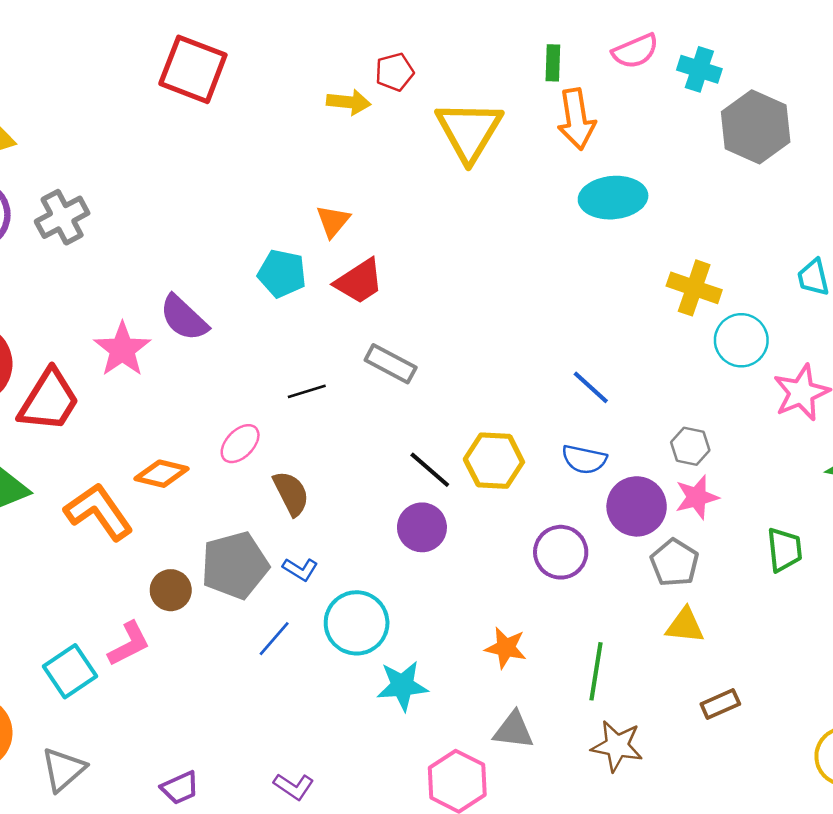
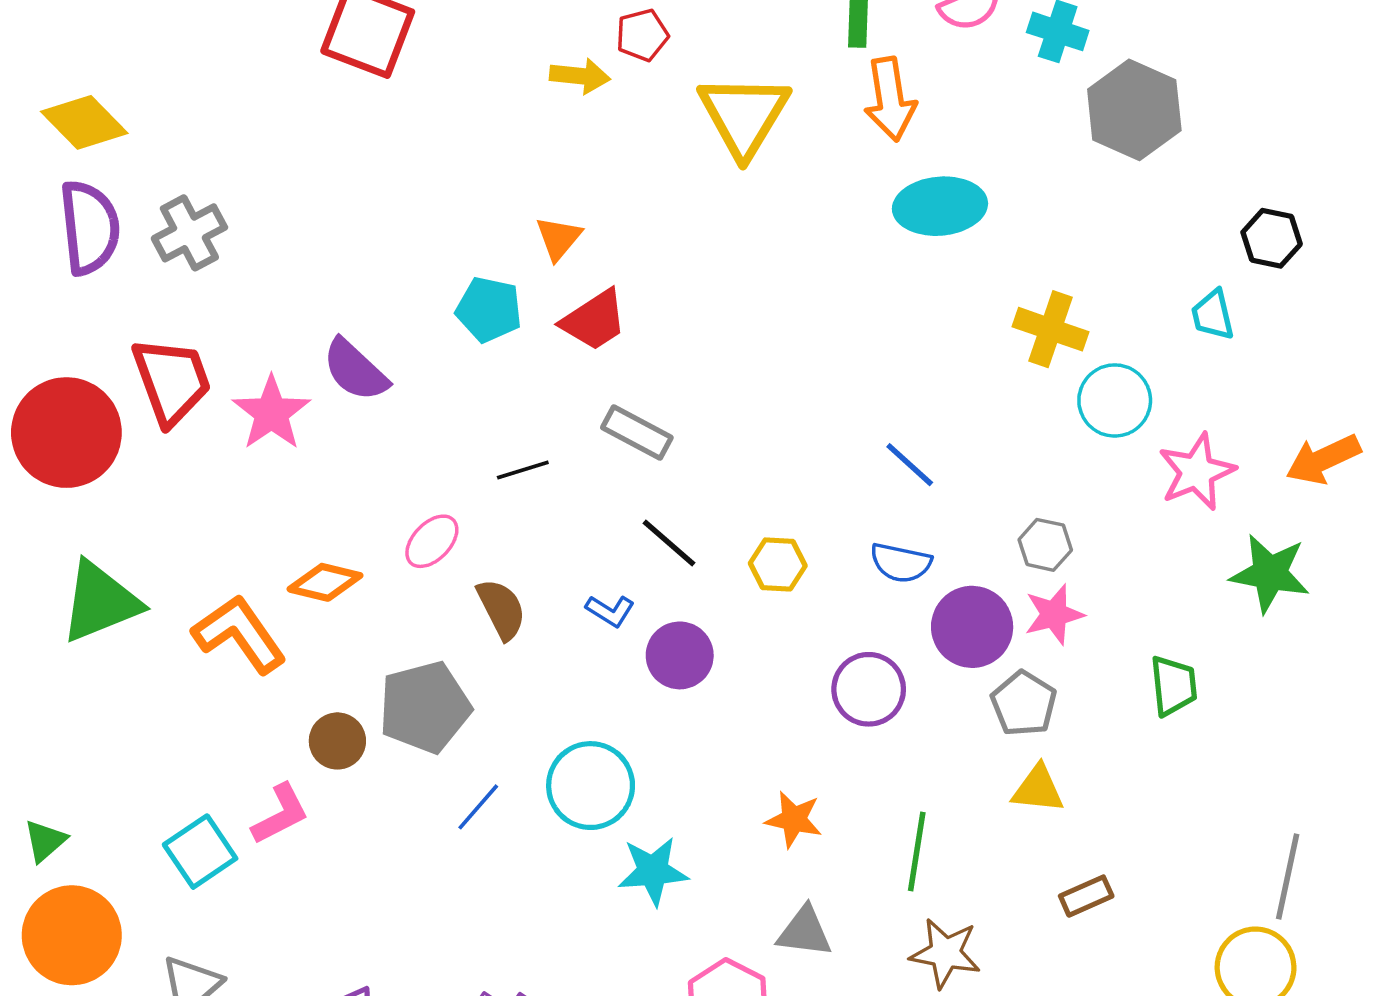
red trapezoid: (49, 400) -> (172, 381), moved, turned -52
yellow hexagon: (494, 461) -> (778, 564), size x0.7
black line: (430, 470) -> (669, 543), moved
blue L-shape: (300, 569) -> (610, 611), moved

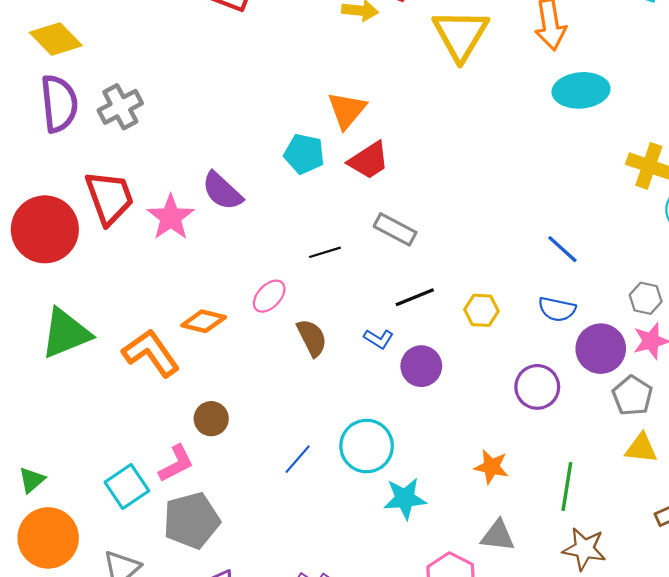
orange triangle: (558, 238) -> (347, 110), size x1.4
black line: (669, 543) -> (415, 297), turned -63
gray pentagon: (425, 707) -> (191, 520), moved

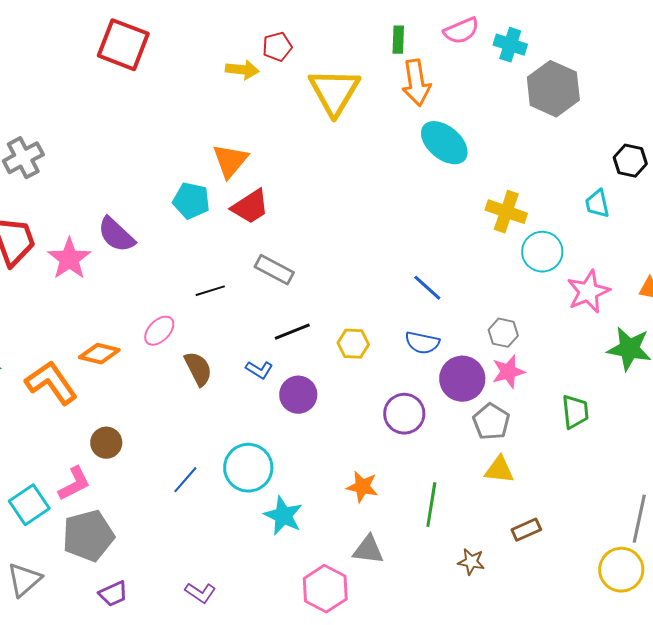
cyan ellipse: (581, 90) -> (444, 143), turned 45
cyan star: (405, 499) -> (283, 516), turned 30
brown star: (584, 549) -> (471, 562), moved, size x0.7

